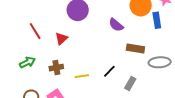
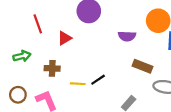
purple semicircle: (116, 25) -> (127, 36), turned -49
black line: (109, 71) -> (98, 80), moved

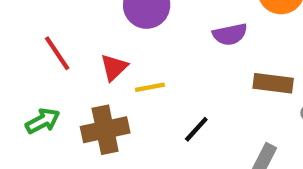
brown cross: (52, 68) -> (105, 130), size x1.5
yellow line: (78, 84) -> (150, 87), moved

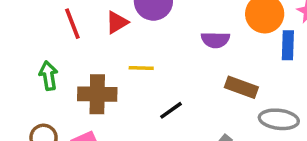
red triangle: (114, 67) -> (117, 22), moved
green arrow: (43, 121) -> (48, 76), turned -84

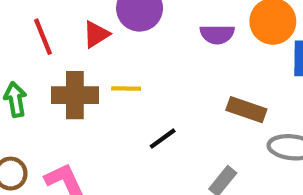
purple semicircle: (215, 40) -> (217, 34), moved
brown cross: (97, 94) -> (75, 95), moved

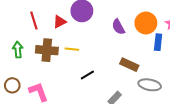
purple semicircle: (217, 34) -> (118, 27), turned 56

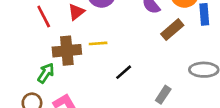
green arrow: (18, 50) -> (46, 73), moved, turned 49
brown rectangle: (129, 65) -> (172, 30), moved, turned -54

